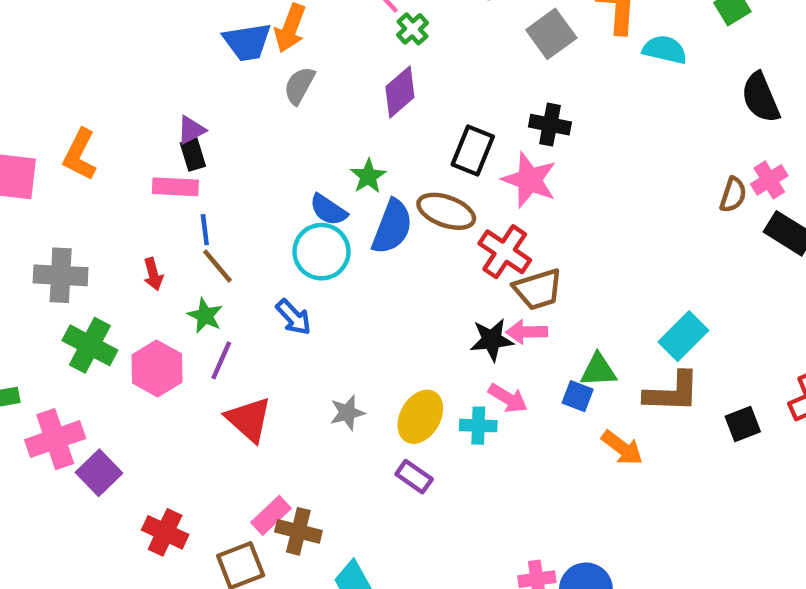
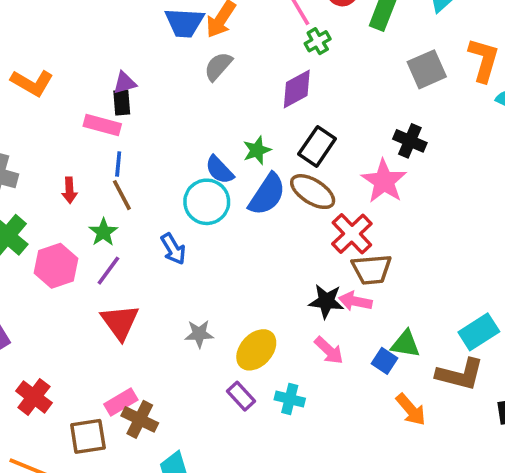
black rectangle: (473, 151) -> (317, 146), moved
orange L-shape: (80, 155) -> (32, 83), turned -99
cyan cross: (478, 426) -> (290, 399), moved

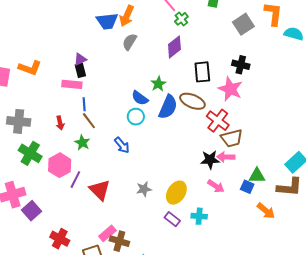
black rectangle: (317, 146) -> (202, 72), moved, turned -30
cyan circle: (207, 202) -> (136, 117), size x0.7
purple line: (108, 271) -> (75, 180), moved

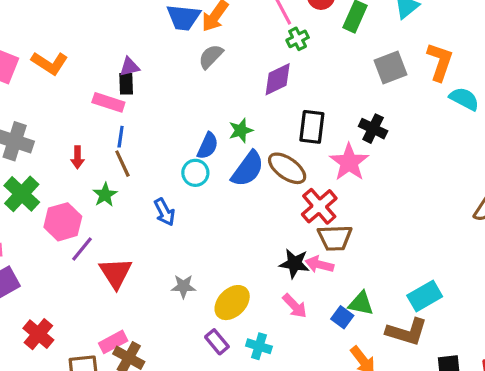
blue semicircle: (140, 98) -> (208, 146), turned -114

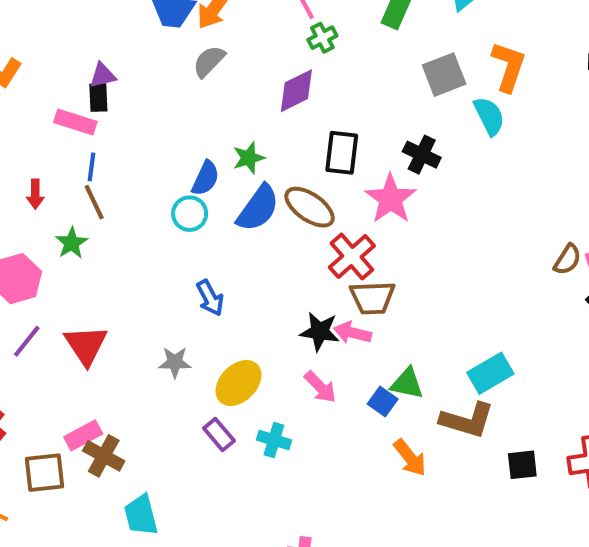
cyan semicircle: (464, 99) -> (489, 116), moved, turned 36
blue arrow: (165, 212) -> (210, 298), moved
purple line: (82, 249) -> (27, 341), moved

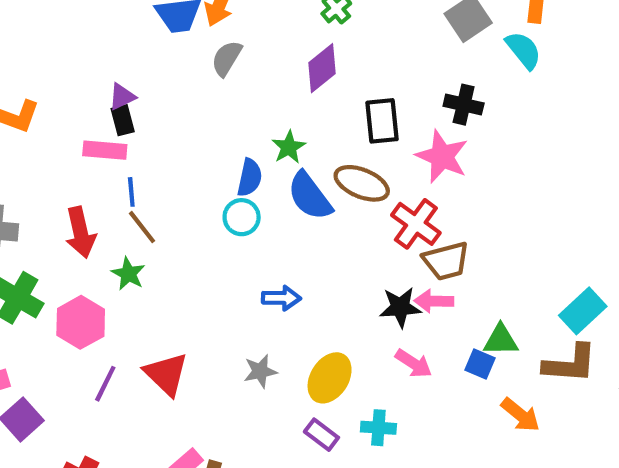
red arrow: (35, 194) -> (81, 232), size x1.6
blue semicircle: (258, 208) -> (310, 196), turned 120
blue arrow: (210, 298) -> (281, 298), turned -48

